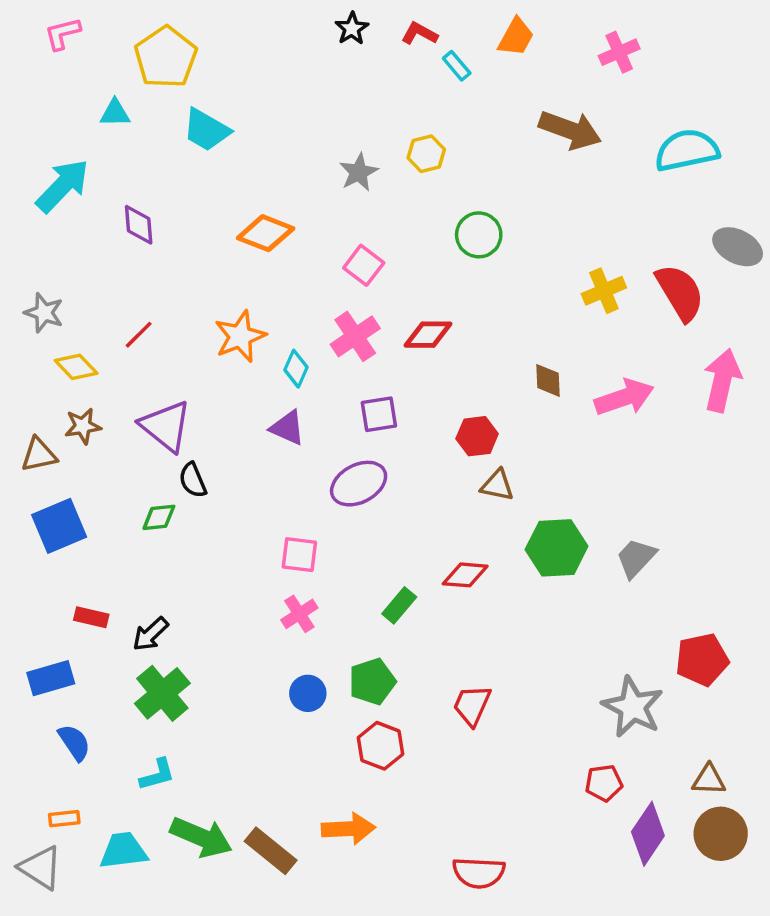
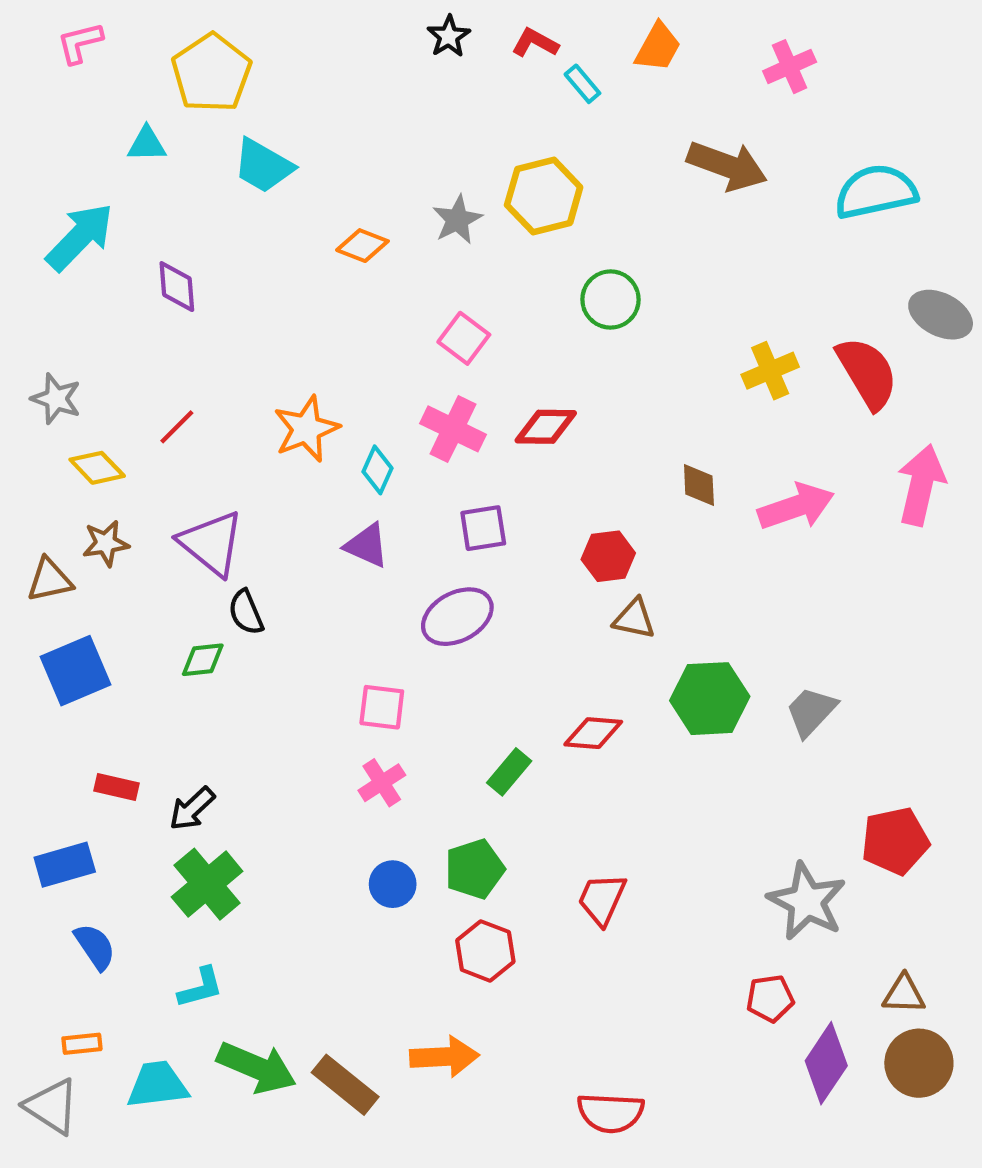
yellow hexagon: (426, 154) -> (544, 196), size x1.6
orange diamond: (266, 233) -> (362, 246), moved, size x0.7
pink cross: (355, 336) -> (453, 429), turned -30

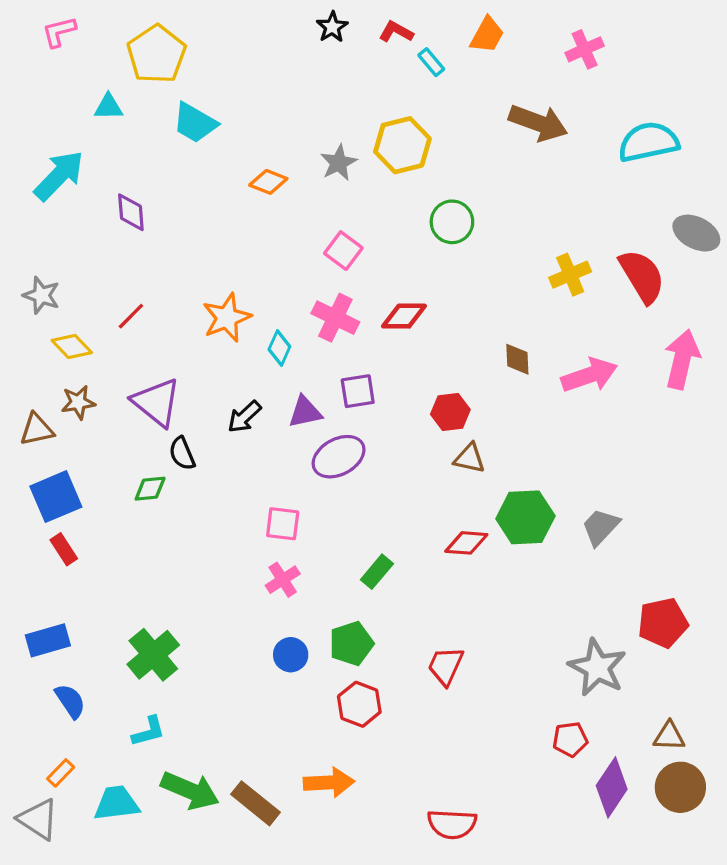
purple triangle: (367, 545) -> (305, 412), moved, turned -36
red diamond: (593, 733) -> (466, 543), moved
red rectangle: (116, 787) -> (64, 549), moved, turned 44
black arrow: (192, 809) -> (244, 417), moved
orange rectangle: (82, 1044) -> (61, 773), turned -40

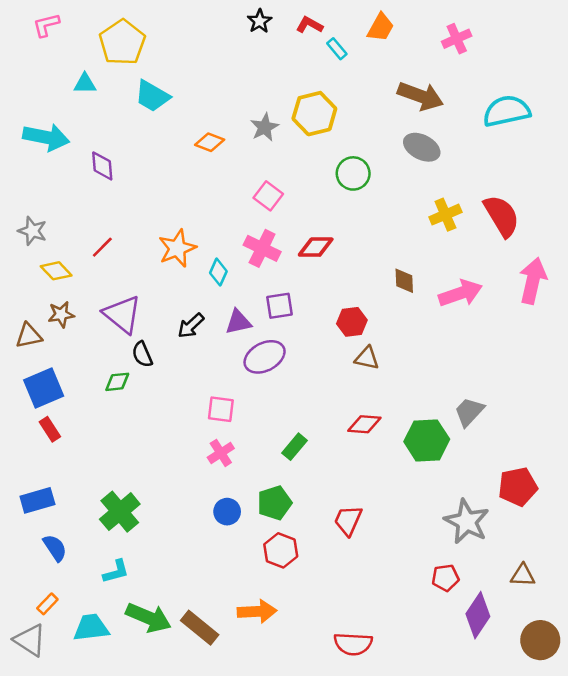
cyan arrow: (59, 176) -> (46, 137), turned 57
gray ellipse: (696, 233) -> (422, 147), moved
green hexagon: (525, 517) -> (427, 440), moved
brown circle: (680, 787) -> (540, 640), moved

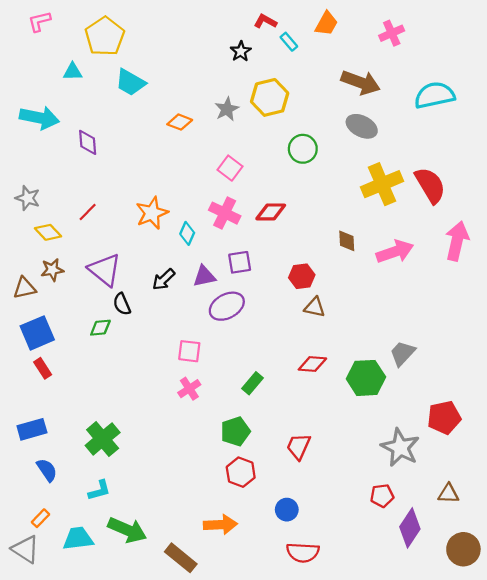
black star: (260, 21) -> (241, 51), moved
yellow cross: (445, 215) -> (382, 184), size x1.5
blue circle: (227, 512) -> (287, 510), moved
brown rectangle: (200, 628) -> (181, 558), moved

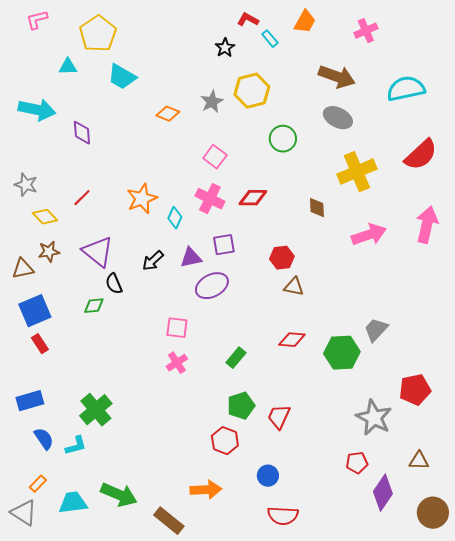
red semicircle: (430, 185) -> (421, 155), moved, turned 78
brown diamond: (347, 241) -> (317, 208), moved
green pentagon: (235, 431) -> (241, 406), moved
cyan L-shape: (99, 490) -> (76, 446), moved

